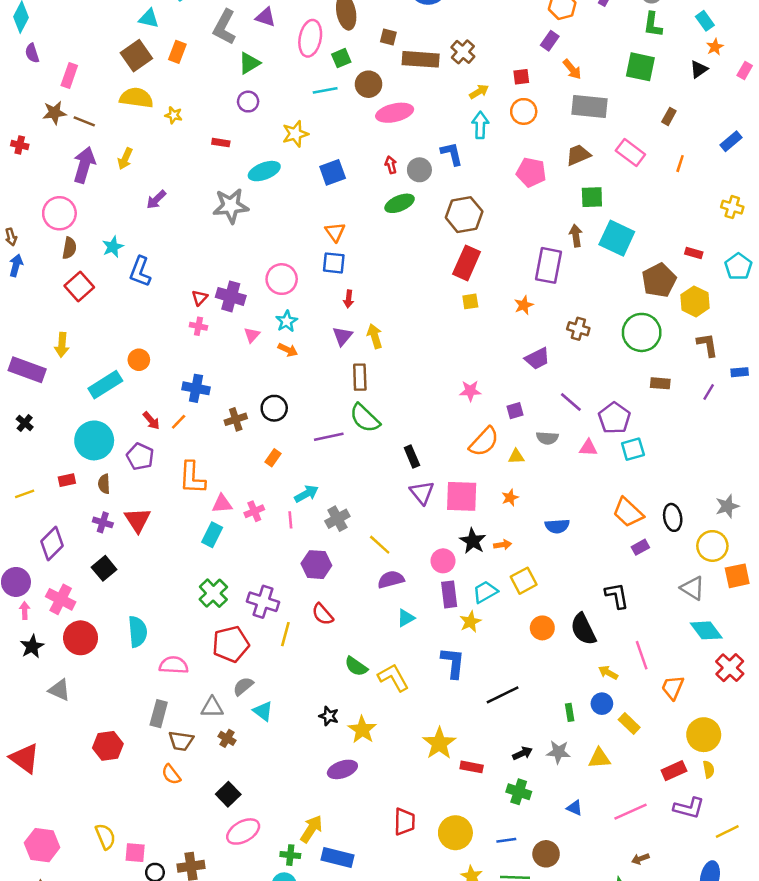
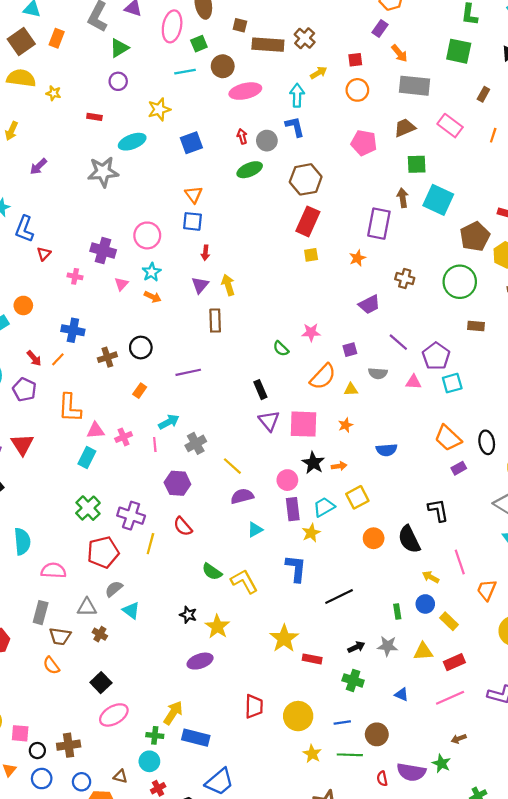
cyan arrow: (480, 125) -> (297, 95), moved
red triangle: (200, 298) -> (44, 254), moved
green semicircle: (365, 418) -> (281, 349), moved, size x0.6
red rectangle: (674, 771) -> (454, 662), moved

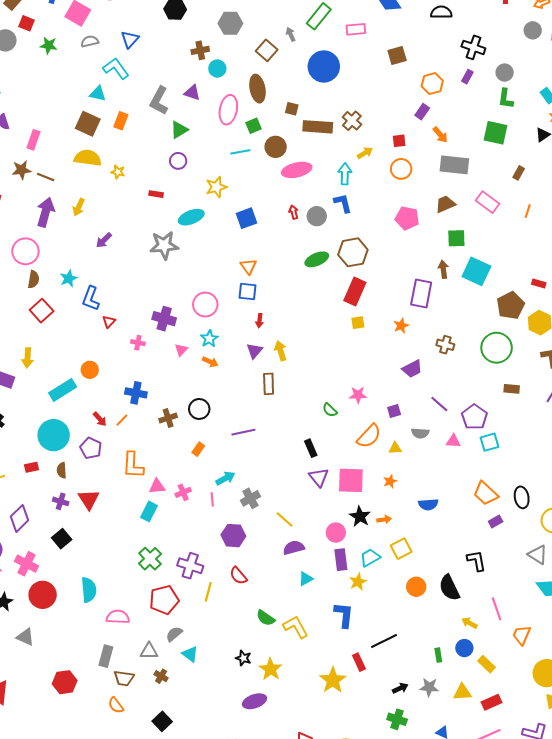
brown square: (21, 41) -> (88, 124), turned -30
green ellipse: (250, 170) -> (317, 259), moved
red rectangle: (312, 659) -> (359, 662), moved, turned 54

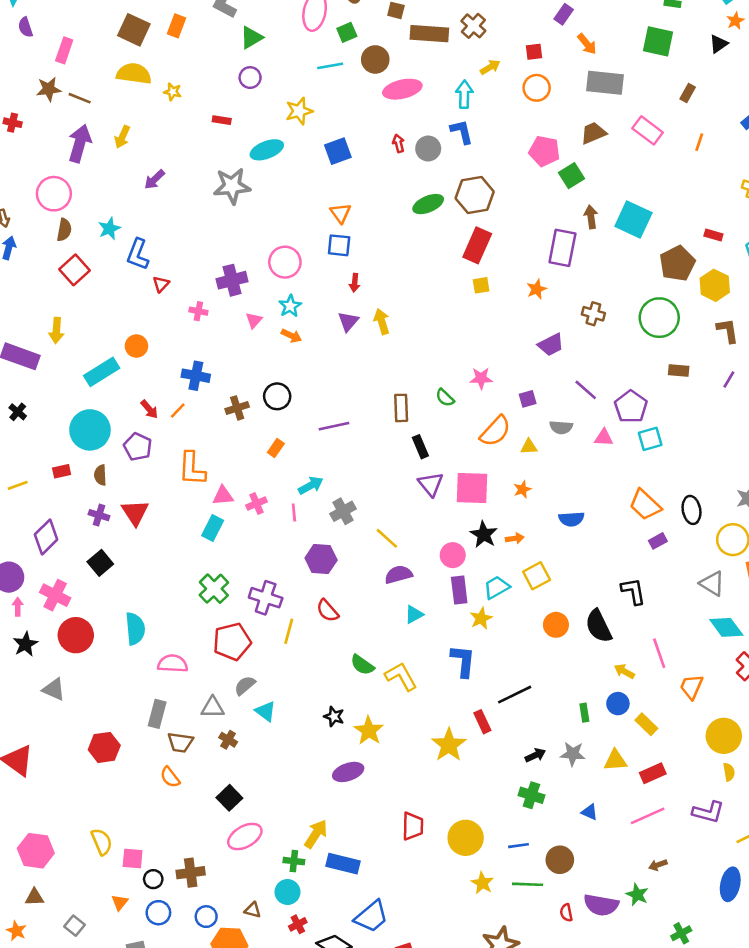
green square: (456, 238) -> (571, 176), moved, turned -30
purple cross: (164, 319) -> (232, 280), turned -30
brown rectangle: (269, 384) -> (401, 408), moved

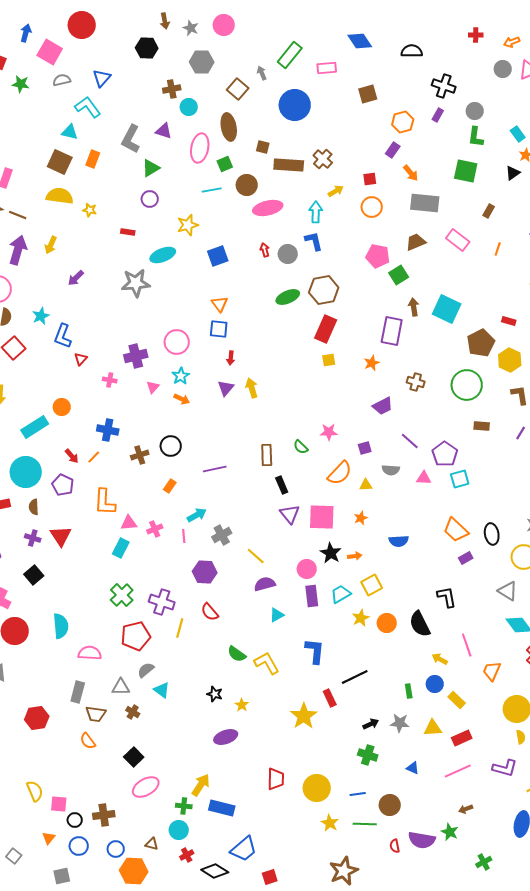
yellow star: (481, 618) -> (361, 618), moved
yellow star: (369, 731) -> (242, 705), size x0.6

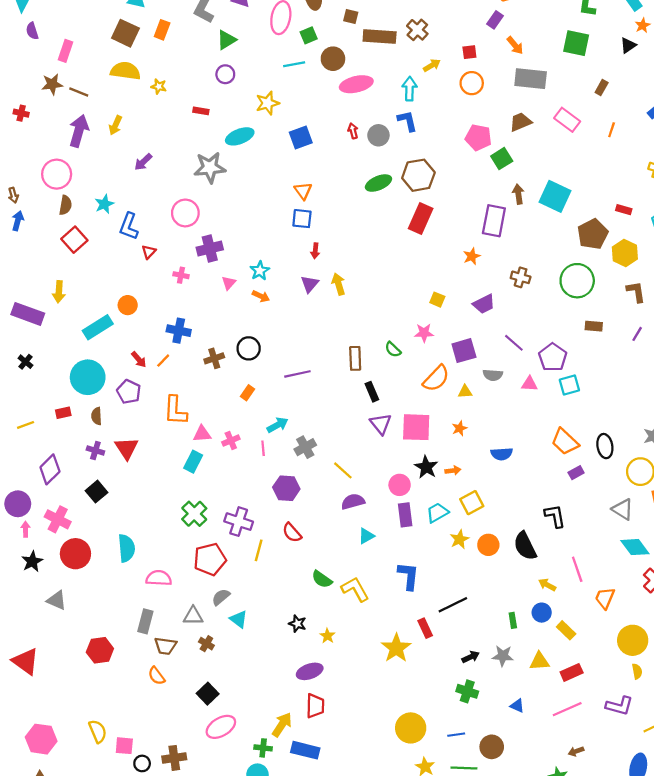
pink circle: (177, 342) -> (185, 213), moved
yellow square: (329, 360) -> (437, 300), moved, turned 32
purple square: (365, 448) -> (464, 351), size x1.6
red trapezoid: (276, 779) -> (315, 706), moved

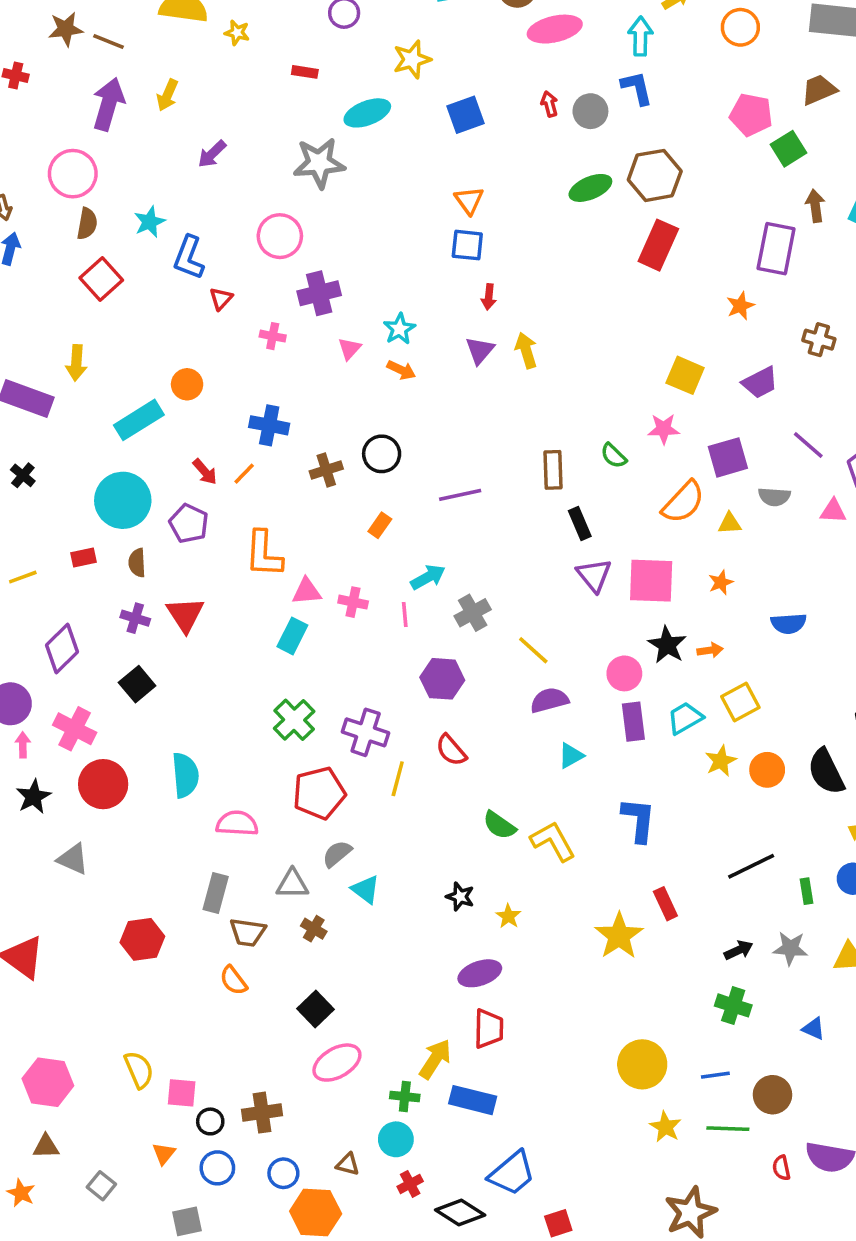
yellow square: (437, 300) -> (685, 375), size x1.5
pink cross: (231, 441) -> (353, 602), turned 35
black line: (453, 605) -> (751, 866), moved

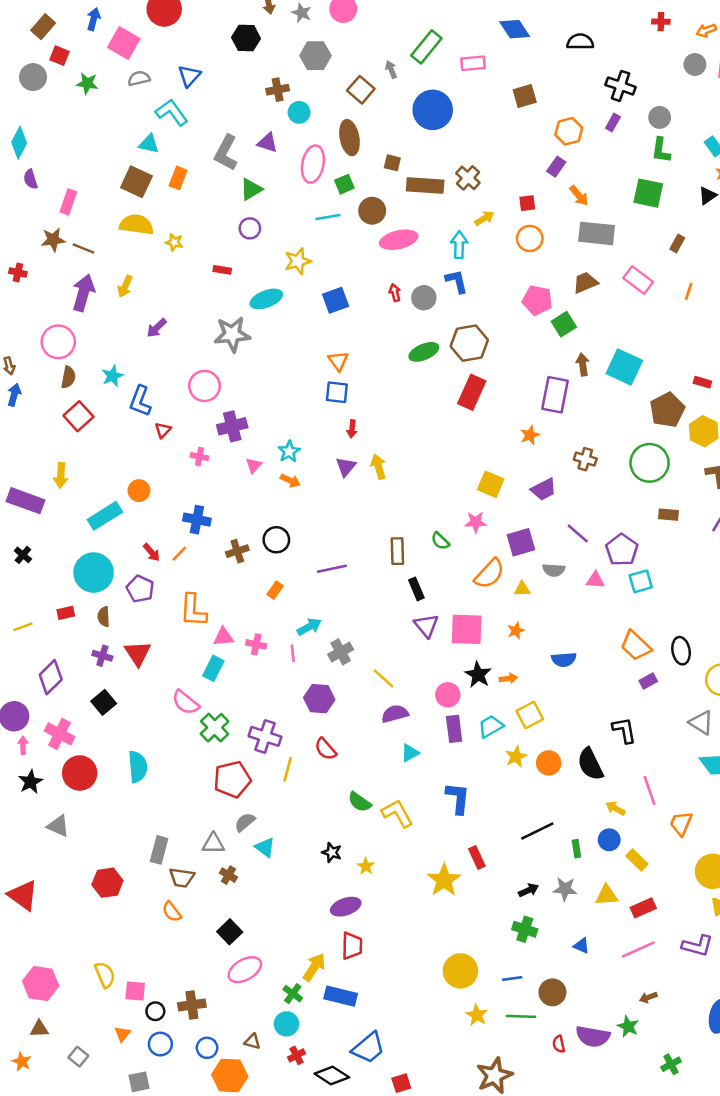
pink semicircle: (237, 823) -> (186, 702), moved, turned -144
green cross: (405, 1096) -> (293, 994), turned 30

